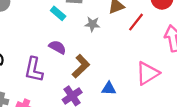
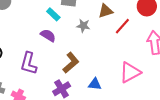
purple semicircle: (57, 47) -> (48, 35), moved

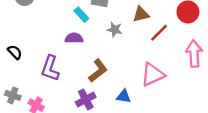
purple semicircle: (48, 35) -> (74, 38), turned -35
pink triangle: (130, 72) -> (153, 75), moved

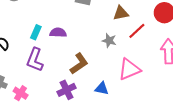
cyan rectangle: (81, 15) -> (36, 32), moved, turned 64
gray star: (115, 30) -> (109, 40), moved

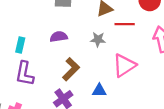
red line: (137, 31) -> (125, 24), turned 54
purple semicircle: (58, 33) -> (59, 37), moved

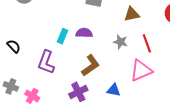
red line: (125, 24) -> (147, 43), moved, turned 60
cyan rectangle: (20, 45) -> (63, 36), moved

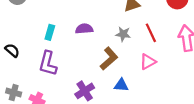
cyan rectangle: (63, 36) -> (50, 32), moved
brown L-shape: (90, 65) -> (109, 59), moved
pink triangle: (141, 70) -> (148, 62), size x0.7

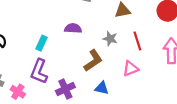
cyan rectangle: (50, 32) -> (41, 43), moved
purple L-shape: (48, 63) -> (39, 71), moved

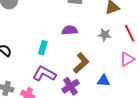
brown L-shape: (93, 61) -> (81, 63), moved
purple L-shape: (39, 71) -> (44, 74), turned 105

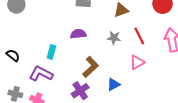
purple L-shape: (44, 74) -> (41, 74), moved
blue triangle: (103, 81) -> (113, 84), turned -32

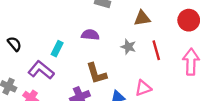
pink triangle: (137, 62) -> (143, 88), moved
brown L-shape: (91, 67) -> (96, 73), turned 105

